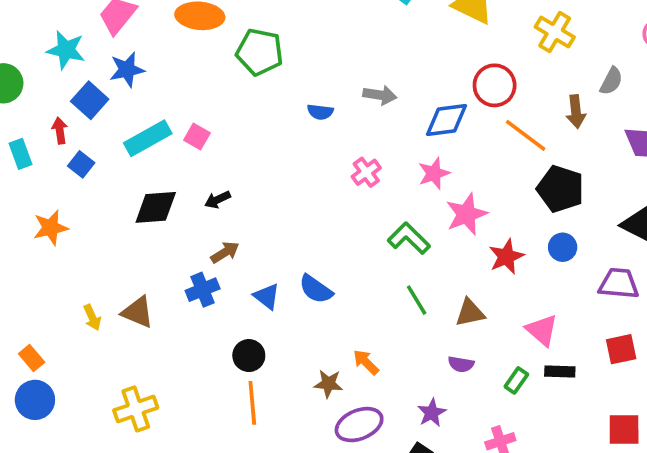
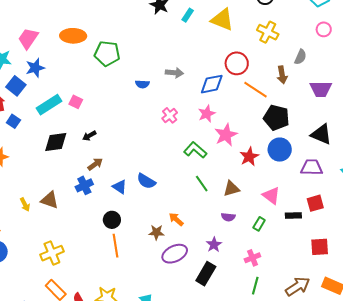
blue circle: (563, 247) -> (280, 150), size x1.5
black rectangle: (560, 372) -> (293, 215), moved

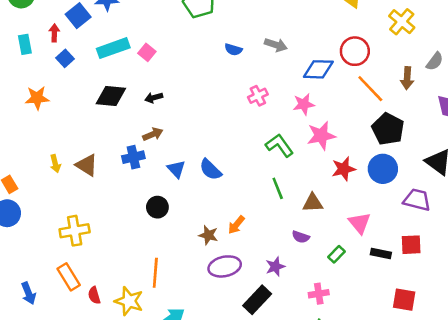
orange arrow: (176, 219) -> (236, 225), turned -105
orange line: (116, 246) -> (155, 273), moved

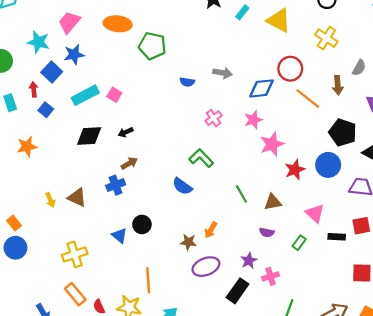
black pentagon: (388, 129) -> (343, 132), moved
green L-shape: (279, 145) -> (201, 158), moved
blue triangle: (176, 169) -> (120, 236), moved
pink cross: (319, 294) -> (271, 276), moved

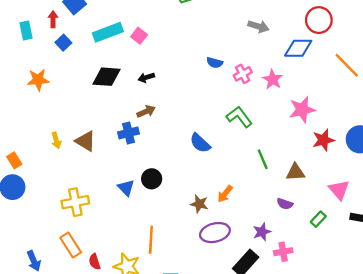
red circle: (290, 69) -> (319, 20), moved
blue semicircle: (187, 82) -> (215, 63), moved
pink star: (253, 120) -> (273, 79), moved, turned -30
green L-shape: (201, 158) -> (239, 117), moved

